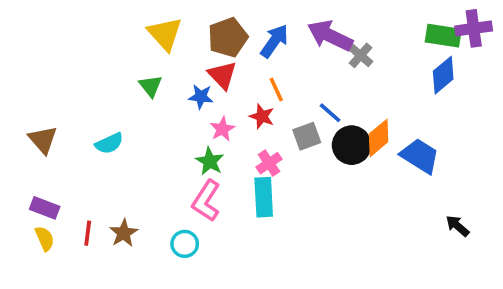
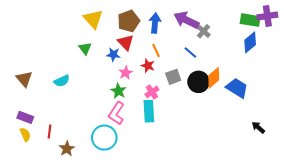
blue arrow: (274, 41) -> (155, 23), turned -30
blue line: (330, 113) -> (190, 52), moved
brown star: (124, 233) -> (67, 149), moved
cyan circle: (185, 244) -> (104, 138), size x1.6

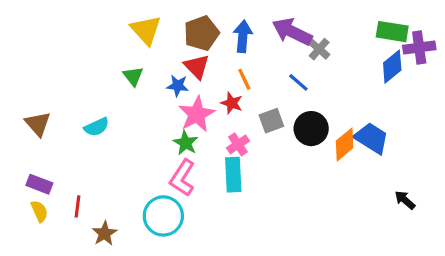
purple cross: (267, 16) -> (419, 48), moved
pink star: (126, 73) -> (197, 114), size x1.6
orange diamond: (214, 78) -> (345, 144), moved

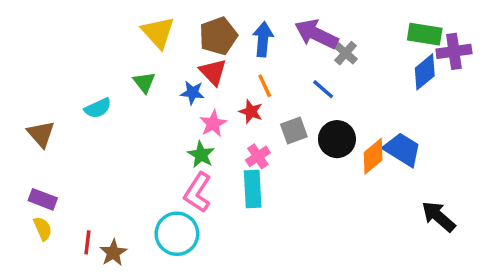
pink star: (197, 114) -> (213, 124), size x0.7
cyan semicircle: (97, 127) -> (98, 108), moved
black arrow: (405, 200) -> (438, 217), size x1.5
red line: (78, 206) -> (87, 242), moved

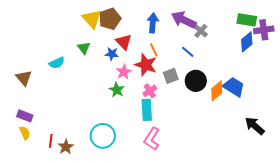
brown pentagon: (218, 36) -> (110, 19), moved
red star: (251, 112) -> (146, 65), size x1.6
pink L-shape: (198, 192) -> (152, 139), moved

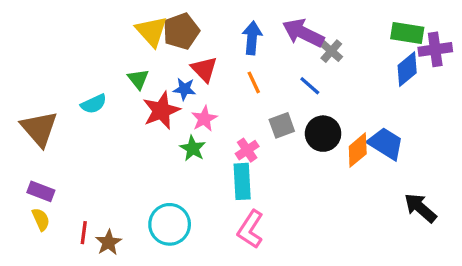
red star: (146, 65) -> (161, 110), moved, turned 30
brown triangle: (24, 78) -> (39, 129), size x1.4

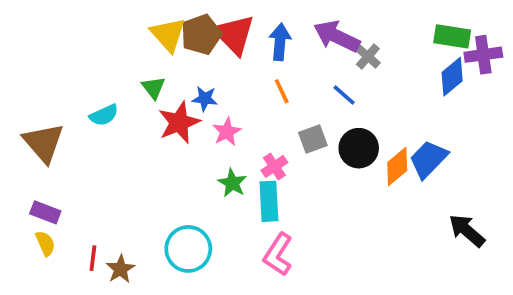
red triangle: (204, 69) -> (234, 35), moved, size x1.4
blue trapezoid: (386, 143) -> (428, 159), turned -78
green star: (193, 148) -> (232, 183), moved

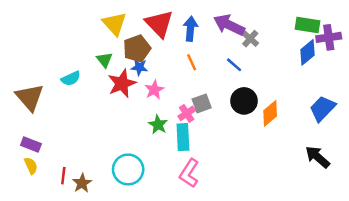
brown pentagon: (201, 35) -> (137, 49), moved
gray square: (313, 139) -> (202, 103), moved
blue trapezoid: (428, 159) -> (322, 108), moved

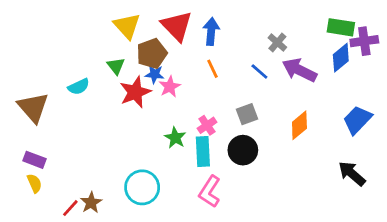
purple arrow: (229, 25) -> (299, 70), moved
pink star: (154, 90) -> (170, 87), moved
black circle: (244, 101) -> (243, 150), moved
gray square: (202, 103) -> (247, 114), moved
red line: (63, 176) -> (70, 208), moved, turned 35

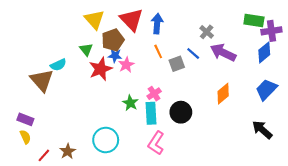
blue diamond: (341, 58) -> (264, 52), moved
brown triangle: (33, 107) -> (42, 80), moved
gray square: (247, 114) -> (177, 64), moved
red line: (70, 208) -> (44, 155), moved

